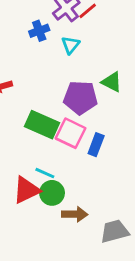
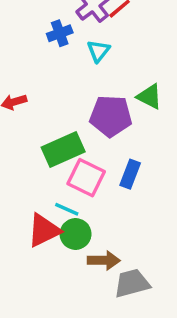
green rectangle: (42, 125) -> (63, 149), turned -48
pink square: (71, 133) -> (86, 178), moved
gray trapezoid: (115, 231) -> (132, 283), moved

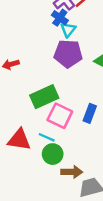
blue cross: (60, 33) -> (60, 18), moved, turned -35
purple pentagon: (111, 116) -> (68, 54), moved
red triangle: (44, 230) -> (19, 140), moved, turned 35

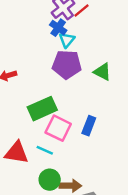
green circle: (53, 154) -> (50, 180), moved

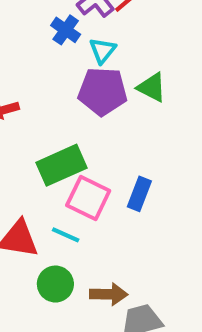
blue cross: (58, 28) -> (66, 30), moved
green triangle: (102, 72) -> (152, 87), moved
green circle: (50, 180) -> (55, 284), moved

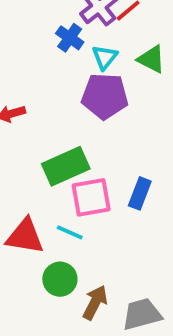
green triangle: (152, 87) -> (151, 59), moved
pink square: (88, 198) -> (91, 197), turned -36
brown arrow: (109, 294) -> (95, 302), moved, turned -64

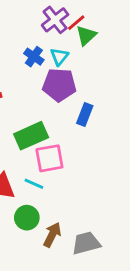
blue cross: (70, 38) -> (34, 57), moved
green triangle: (151, 59) -> (86, 35), moved, turned 50
blue rectangle: (140, 193) -> (85, 115), moved

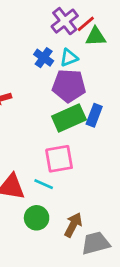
green triangle: (86, 35) -> (96, 37), turned 40
cyan triangle: (59, 57) -> (69, 58), turned 30
green rectangle: (31, 136) -> (69, 118), moved
brown arrow: (52, 235) -> (73, 225), moved

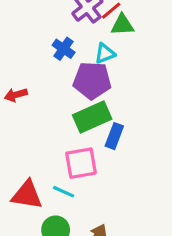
cyan triangle: (69, 58) -> (105, 53), moved
blue rectangle: (94, 115) -> (114, 136), moved

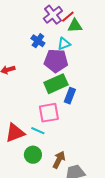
red triangle: (27, 195) -> (15, 133), turned -30

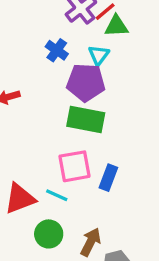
cyan triangle: (64, 44) -> (99, 55), turned -32
green rectangle: (56, 84) -> (86, 120), turned 35
blue rectangle: (70, 96) -> (108, 178), moved

